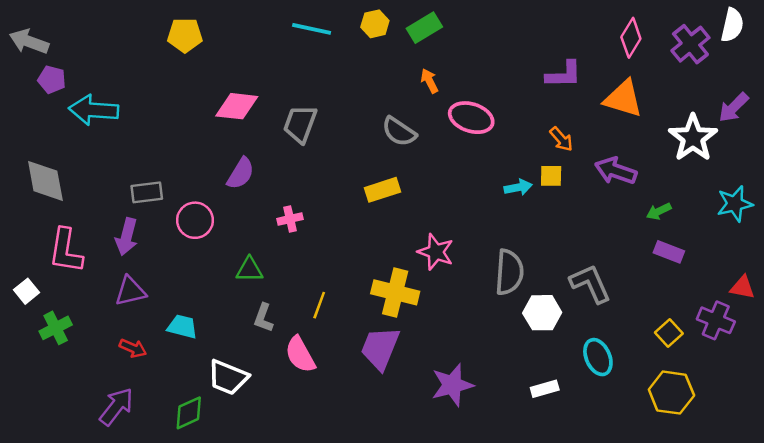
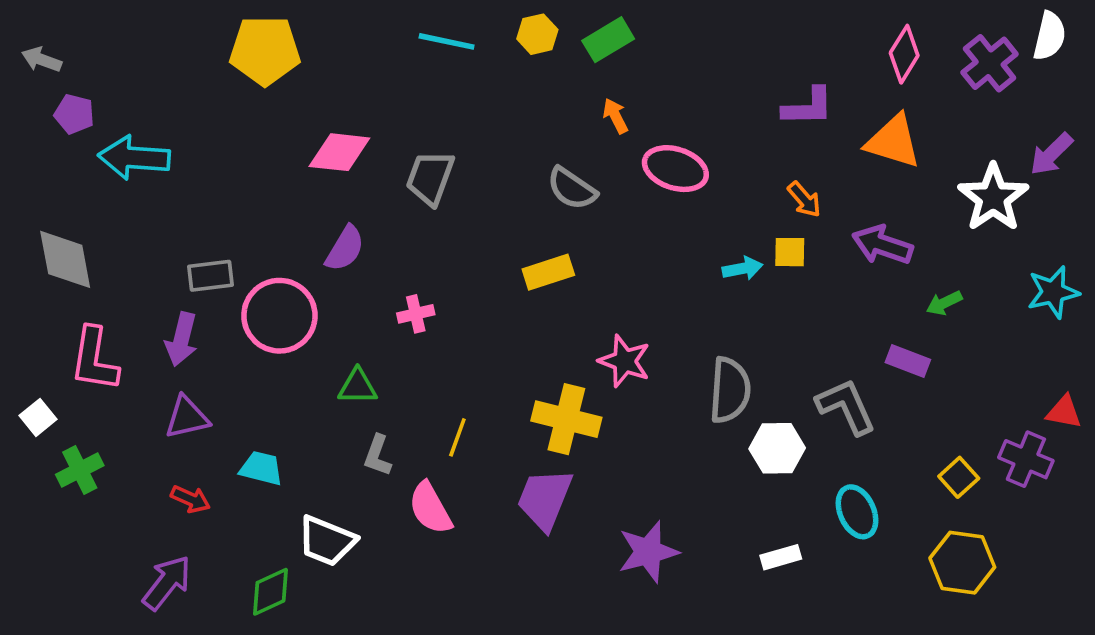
yellow pentagon: (185, 35) -> (265, 51), size x1.4
gray arrow: (29, 42) -> (42, 60), size x0.7
pink circle: (195, 220) -> (279, 316), size x1.4
purple rectangle: (669, 252) -> (908, 361), moved

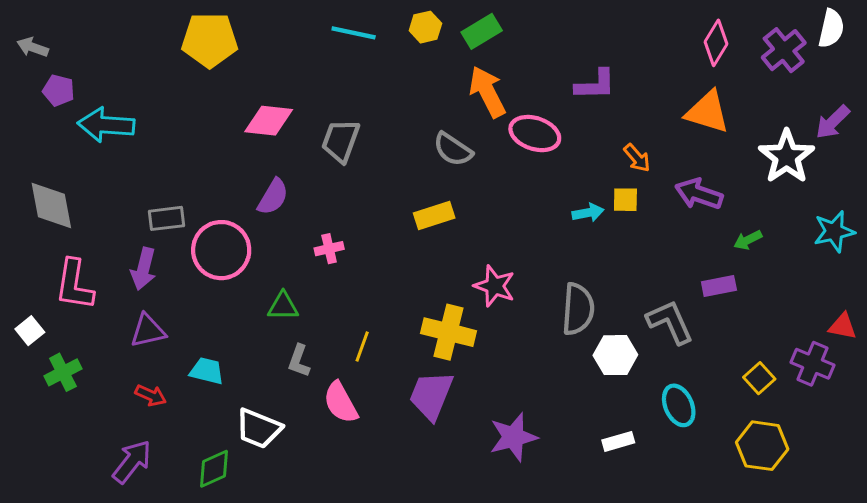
purple L-shape: (808, 107) -> (595, 85), moved
orange arrow: (615, 116) -> (487, 92), size x1.8
purple rectangle: (908, 361) -> (719, 286), turned -32

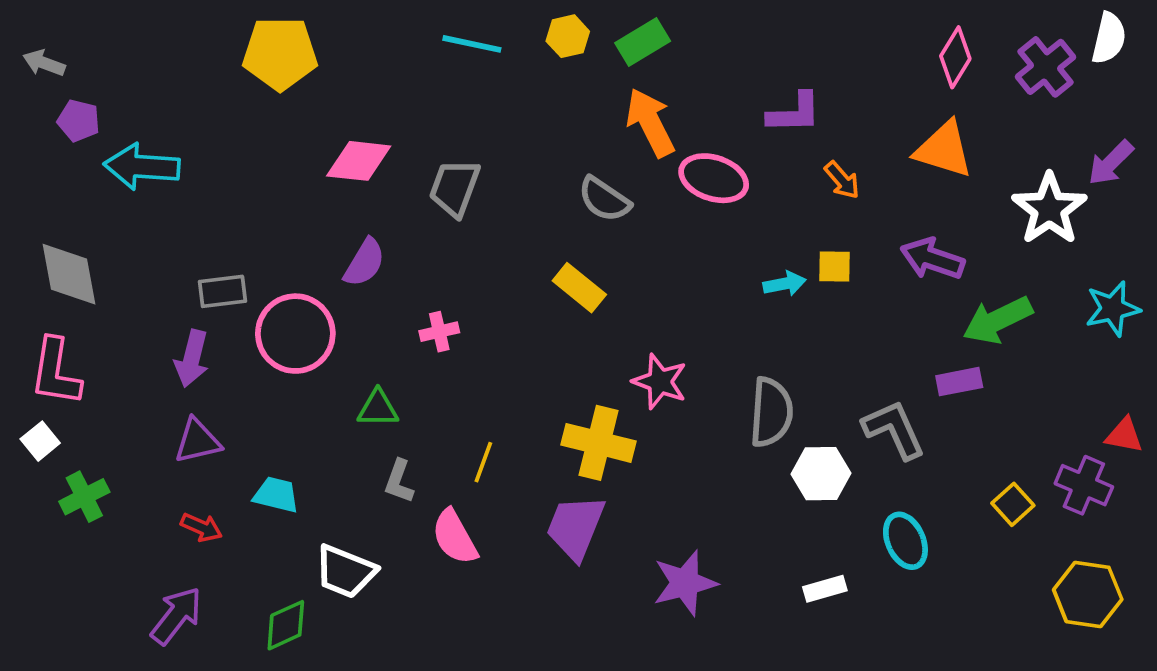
orange arrow: (637, 158) -> (842, 180), moved
yellow rectangle: (434, 216) -> (579, 288), turned 57
green arrow: (748, 240) -> (998, 320), size x1.8
pink L-shape: (74, 285) -> (56, 372), moved
yellow hexagon: (762, 446) -> (1088, 594), moved

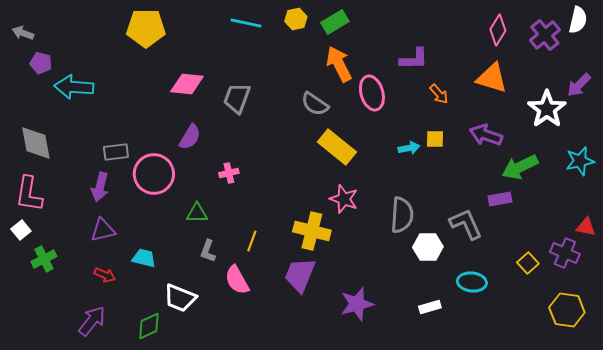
pink ellipse: (714, 178) -> (372, 93), turned 56
yellow rectangle: (579, 288) -> (337, 147), moved, size x1.4
cyan ellipse: (905, 541) -> (472, 282), turned -60

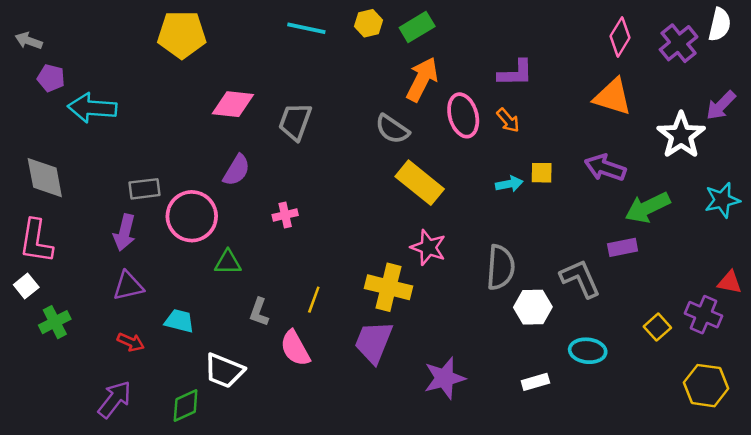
orange arrow: (339, 64) -> (422, 79), turned 54
orange arrow: (439, 94) -> (508, 120), moved
green triangle: (197, 213) -> (228, 262), moved

